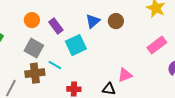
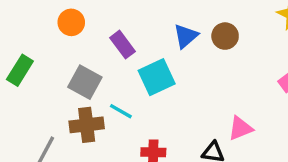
orange circle: (32, 20) -> (71, 22), moved

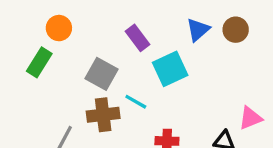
orange circle: (71, 22) -> (59, 28), moved

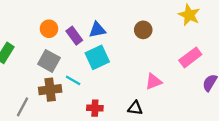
orange circle: (59, 28) -> (49, 29), moved
blue triangle: (198, 30) -> (97, 30), moved, turned 30
pink triangle: (250, 118) -> (154, 82), moved

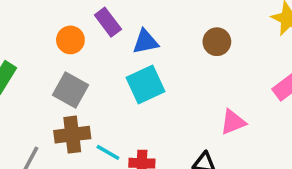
purple rectangle: (74, 36) -> (108, 22), moved
cyan line: (73, 80) -> (108, 152), moved

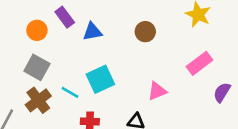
cyan square: (145, 85) -> (100, 79), moved
brown cross: (72, 135) -> (38, 100), turned -30
cyan line: (108, 152) -> (70, 92), moved

